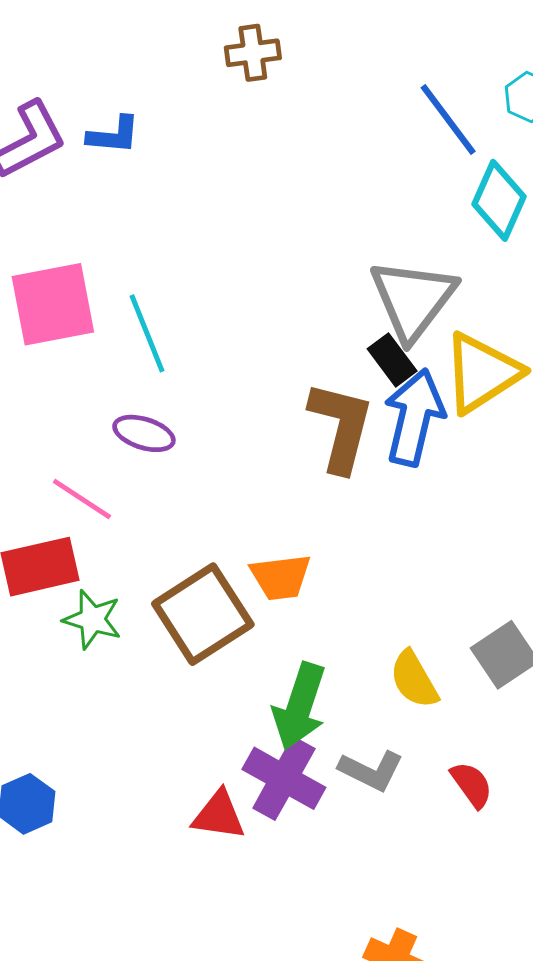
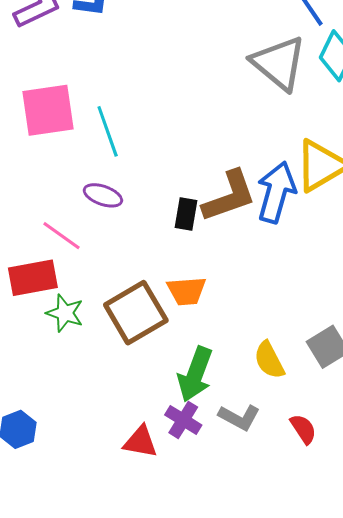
gray triangle: (413, 299) -> (279, 63), moved, turned -30
black rectangle: (392, 360) -> (186, 214), moved, turned 44
brown L-shape: (341, 427) -> (229, 196), turned 54
purple cross: (284, 778) -> (183, 420), size x0.7

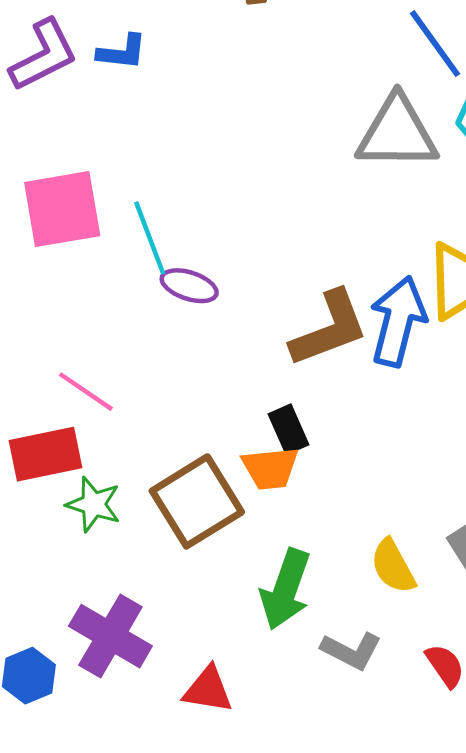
gray triangle: (279, 63) -> (397, 133), turned -38
purple ellipse: (103, 195) -> (189, 286), moved
black rectangle: (186, 214) -> (288, 429), moved, turned -32
purple cross: (183, 420) -> (110, 636), moved, size x1.5

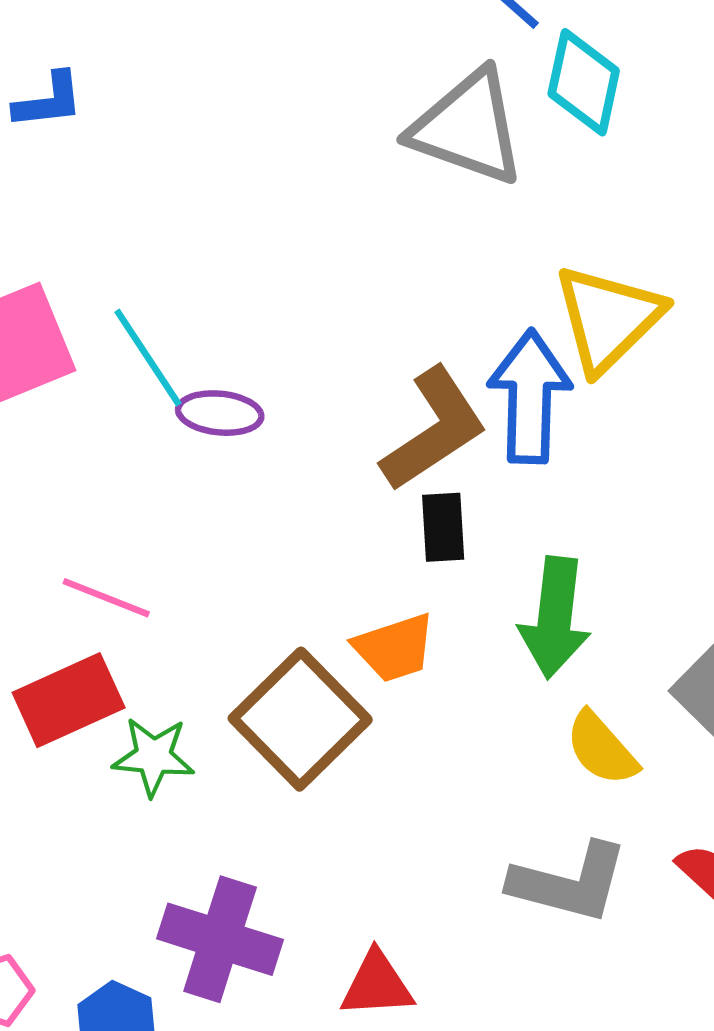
gray triangle: (397, 133) -> (468, 128), turned 32
black rectangle: (288, 429) -> (443, 527), moved, turned 33
green arrow: (286, 589) -> (555, 618), moved
gray L-shape: (351, 651) -> (569, 883), size x1.4

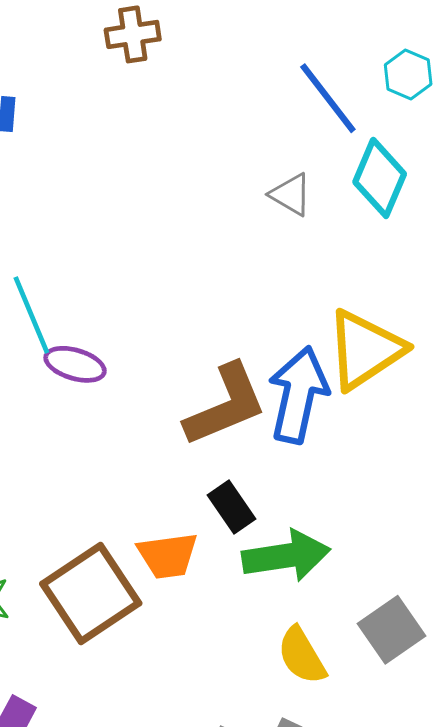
gray triangle: (468, 128) -> (291, 194), size x0.5
black rectangle: (443, 527) -> (232, 507), moved, turned -42
green arrow: (555, 618) -> (286, 556), turned -116

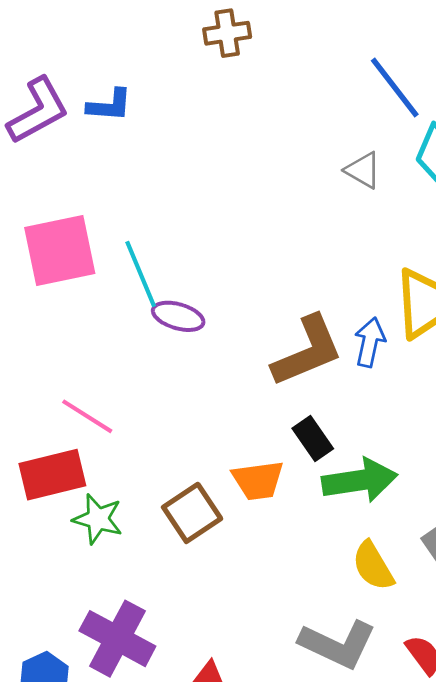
blue arrow: (298, 395) -> (370, 342), size x0.6
brown square: (91, 594) -> (192, 513), size x0.7

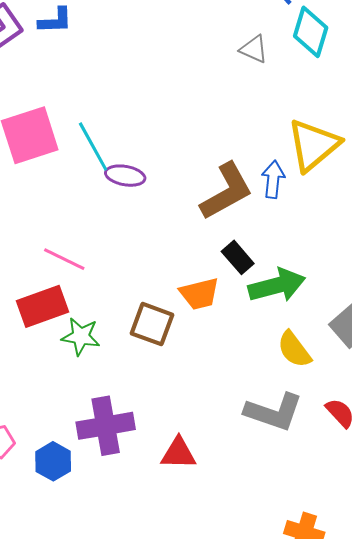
brown square: (192, 513) -> (152, 324), turned -30
purple cross: (117, 639) -> (106, 426), turned -32

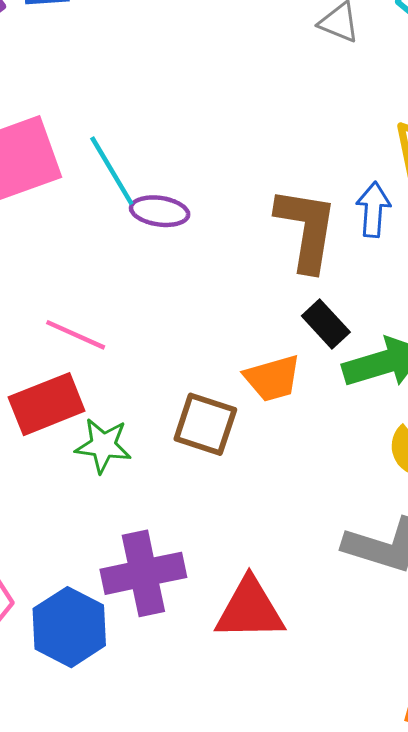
brown L-shape: (226, 191) -> (306, 229), turned -50
red triangle: (178, 453) -> (250, 609), size x1.4
blue hexagon: (53, 461) -> (69, 627), size x1.4

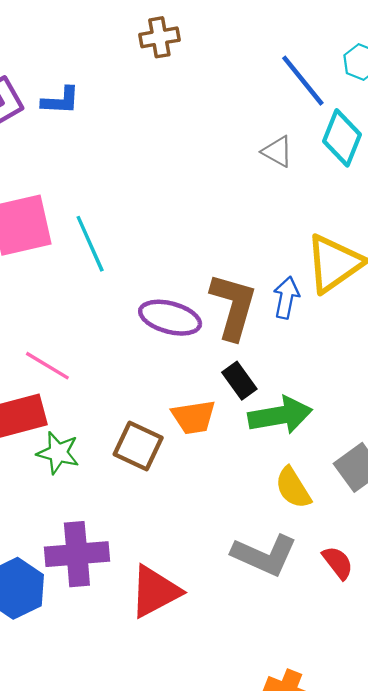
purple ellipse: (160, 211) -> (170, 318), moved, size x1.4
red triangle: (250, 609) -> (155, 592), turned -34

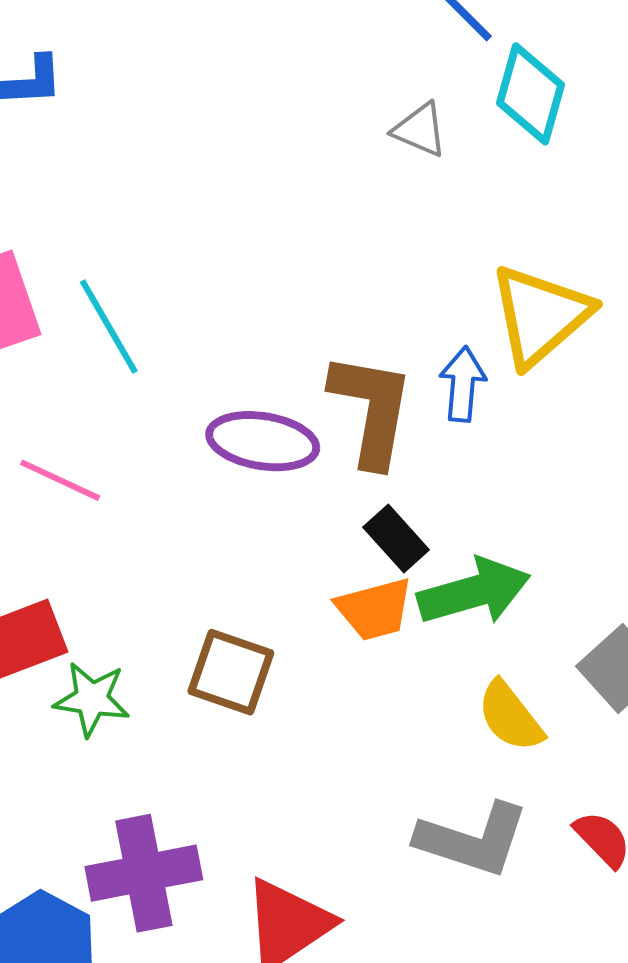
pink line: (47, 366) -> (60, 480), moved
orange trapezoid: (194, 417) -> (375, 609), moved

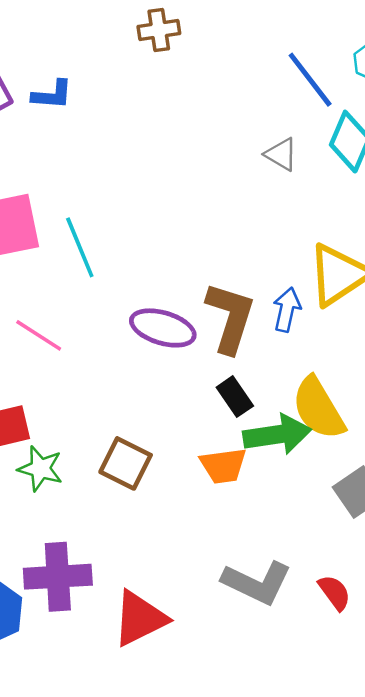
orange trapezoid: (375, 609) -> (223, 466), moved
yellow semicircle: (510, 716) -> (318, 408), moved, size x1.4

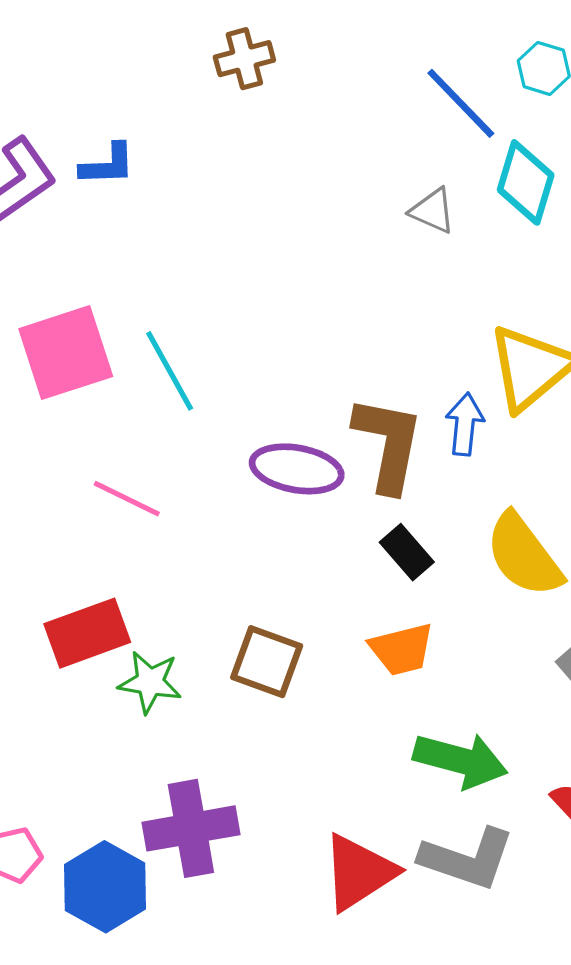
green arrow: (277, 435) -> (461, 760), moved, turned 30
gray L-shape: (257, 583) -> (467, 859), moved
red triangle: (140, 618) -> (359, 872), moved

